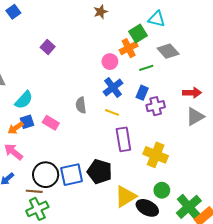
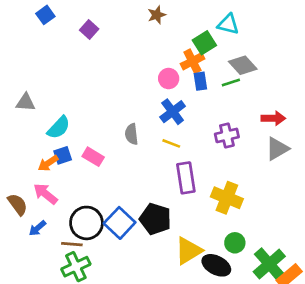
purple square: (48, 47) -> (89, 29), moved
green line: (146, 68) -> (231, 82), moved
blue rectangle: (142, 93) -> (200, 81), moved, turned -32
blue square: (72, 175) -> (120, 223), turned -35

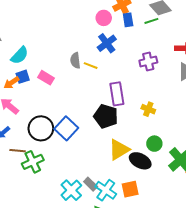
yellow line: (171, 143) -> (91, 66), moved
yellow cross: (227, 198) -> (148, 109), size x0.6
black pentagon: (155, 219) -> (106, 116), moved
brown line: (72, 244) -> (18, 151), moved

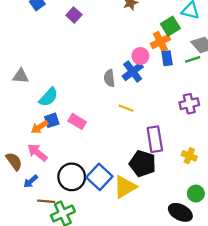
blue cross: (107, 43) -> (133, 72), moved
gray semicircle: (75, 60) -> (109, 78), moved
yellow triangle: (119, 150) -> (125, 187), moved

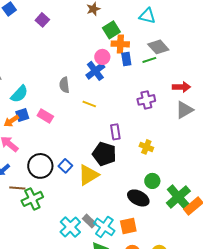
green square: (170, 26) -> (111, 30), moved
orange cross: (160, 42) -> (120, 44), turned 30
gray semicircle: (109, 78) -> (64, 85), moved
purple rectangle: (155, 139) -> (115, 132), size x0.7
blue square: (99, 177) -> (65, 166), size x0.6

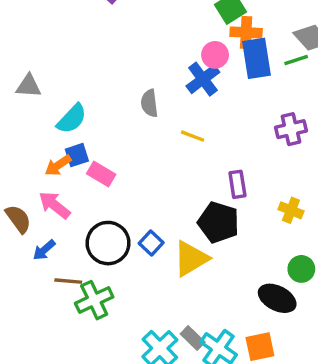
blue rectangle: (126, 59) -> (256, 58), size x1.6
pink rectangle: (45, 116) -> (101, 174), moved

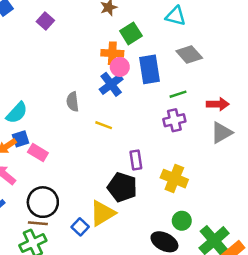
orange cross: (246, 32) -> (112, 53), moved
green line: (296, 60) -> (178, 94), moved
yellow cross: (291, 210) -> (174, 179), size x1.5
blue square: (151, 243) -> (80, 227), moved
brown line: (68, 281) -> (38, 223), moved

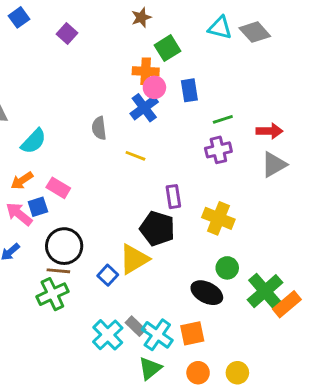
gray diamond: (189, 55) -> (255, 32), moved
blue rectangle: (150, 69) -> (189, 90), size x0.7
blue square: (21, 139) -> (38, 207), moved

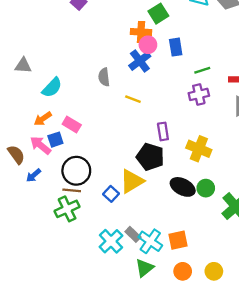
black ellipse: (207, 293) -> (183, 187), moved

